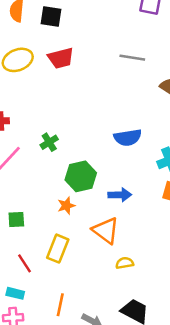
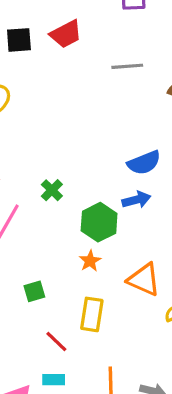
red trapezoid: (61, 58) -> (66, 34), moved
blue arrow: (120, 195) -> (136, 200), moved

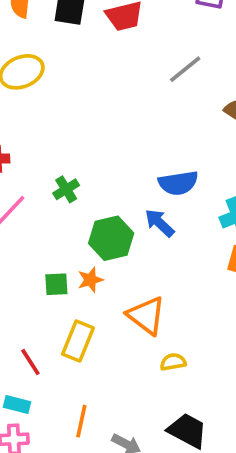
gray line: (127, 66) -> (185, 69), turned -48
blue arrow: (136, 200) -> (160, 223), turned -136
green square: (34, 291) -> (56, 284), moved

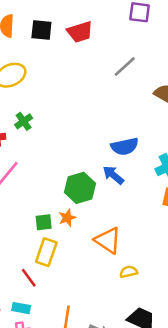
green cross: (66, 189) -> (24, 121), moved
yellow rectangle: (78, 341) -> (46, 252), moved

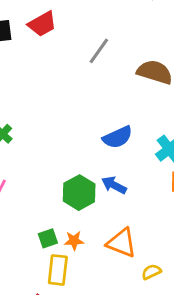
blue arrow: (113, 175) -> (114, 185), moved
orange star: (67, 218) -> (74, 241), moved, turned 30

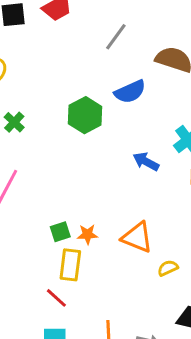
blue semicircle: (118, 137) -> (130, 92), moved
blue arrow: (114, 185) -> (146, 162), moved
green hexagon: (79, 193) -> (85, 115), moved

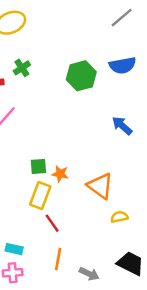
red line: (56, 298) -> (52, 223), moved

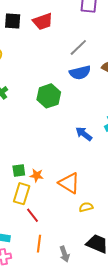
blue semicircle: (123, 65) -> (80, 73), moved
gray arrow: (89, 274) -> (65, 254), turned 49

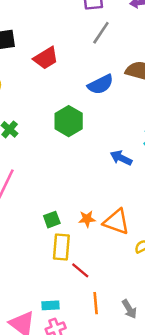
red trapezoid: (43, 22) -> (46, 58), moved
gray line: (78, 47) -> (101, 33), moved
orange star: (37, 175) -> (87, 219), moved

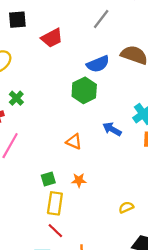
green hexagon: (69, 121) -> (84, 90), moved
orange triangle: (116, 222) -> (74, 142), moved, size x0.7
red line: (80, 270) -> (55, 231), moved

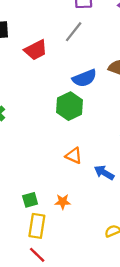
gray line: (101, 19) -> (74, 32), moved
blue arrow: (112, 129) -> (104, 173), moved
orange triangle: (74, 142) -> (74, 156), moved

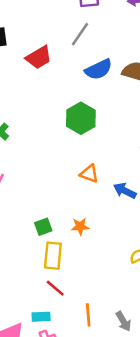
blue semicircle: (84, 78) -> (99, 69), moved

